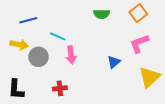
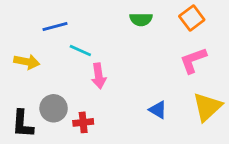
blue line: (28, 20) -> (55, 26), moved
gray circle: (38, 57) -> (54, 108), moved
blue triangle: (114, 62) -> (158, 110), moved, turned -48

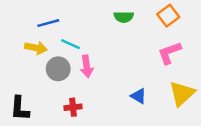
yellow arrow: (27, 62) -> (36, 48), moved
gray circle: (54, 108) -> (58, 69), moved

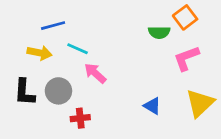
green semicircle: (124, 17) -> (159, 32), moved
pink arrow: (87, 66) -> (95, 73), turned 140
gray circle: (58, 69) -> (58, 91), moved
black L-shape: (20, 108) -> (24, 92), moved

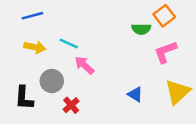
blue line: (53, 26) -> (32, 16), moved
black L-shape: (24, 92) -> (24, 98), moved
red cross: (80, 118) -> (71, 105), turned -35

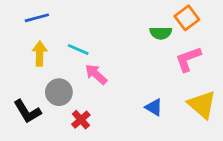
yellow arrow: (35, 47) -> (40, 54), turned -100
yellow triangle: (178, 92) -> (202, 105), turned -36
black L-shape: (24, 98) -> (27, 111), turned -35

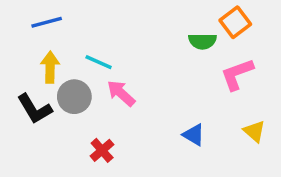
gray circle: (59, 92) -> (74, 97), moved
yellow triangle: (202, 105) -> (254, 131), size x0.6
black L-shape: (27, 111) -> (35, 109), moved

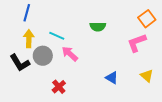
blue line: (47, 22) -> (27, 13), turned -60
orange square: (235, 22) -> (147, 19), moved
green semicircle: (202, 41) -> (98, 27), moved

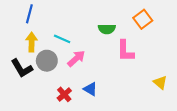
orange square: (147, 19) -> (143, 19), moved
pink L-shape: (137, 43) -> (125, 51), moved, turned -70
pink arrow: (70, 54) -> (76, 58), turned 96
blue triangle: (112, 78) -> (90, 89), moved

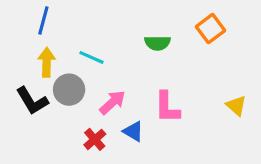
pink L-shape: (125, 51) -> (167, 107), moved
pink arrow: (76, 58) -> (112, 102), moved
yellow triangle: (160, 82) -> (236, 106), moved

